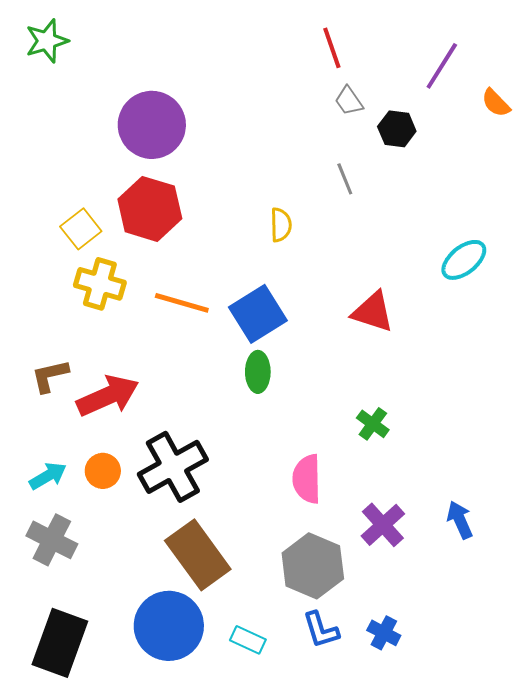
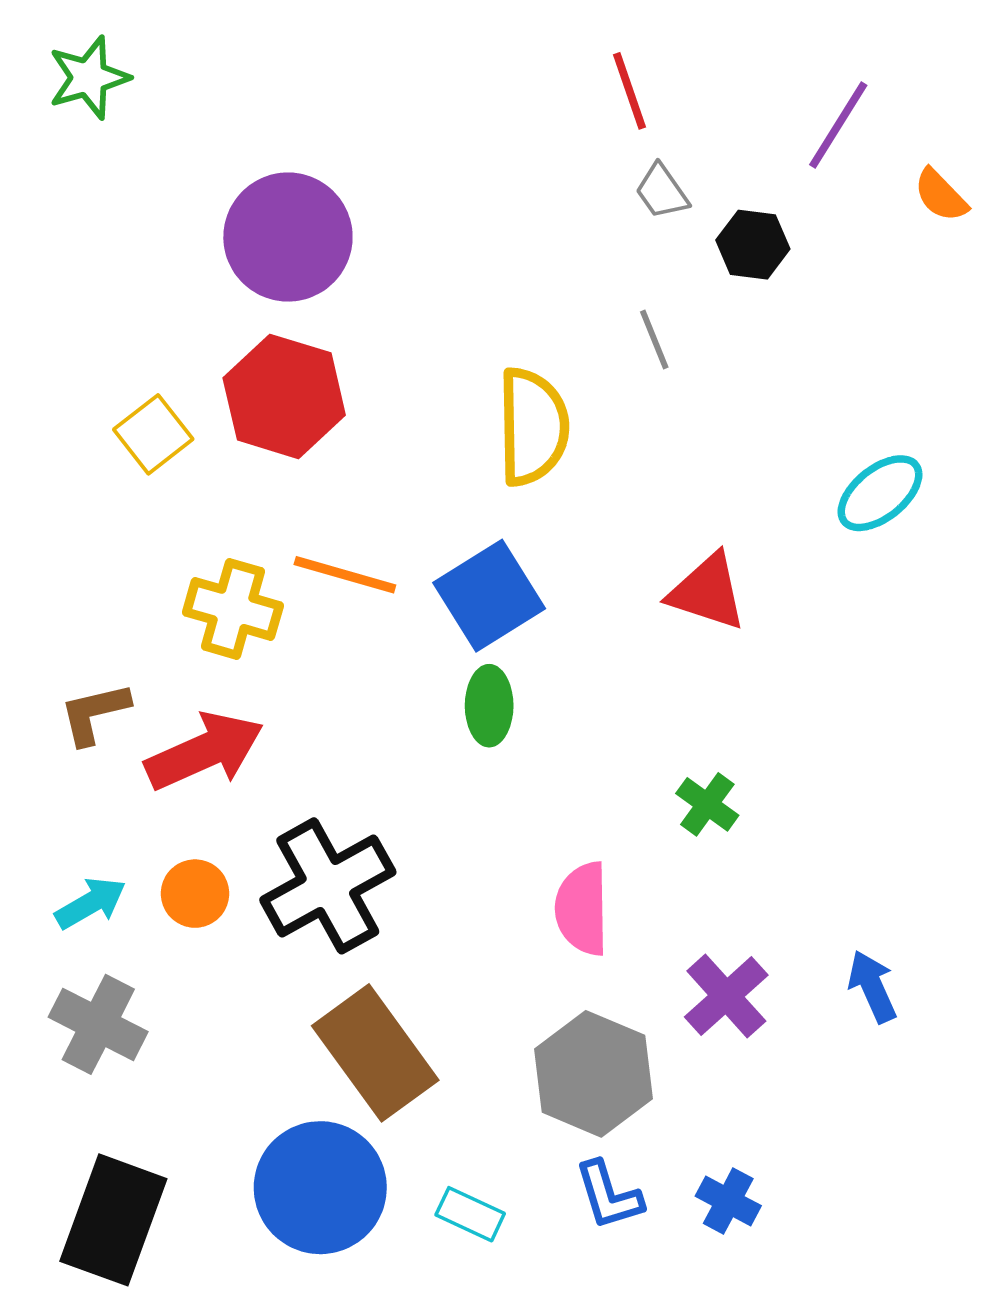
yellow semicircle: (281, 225) -> (533, 427), size x1.8
yellow cross: (100, 284) -> (233, 609), moved

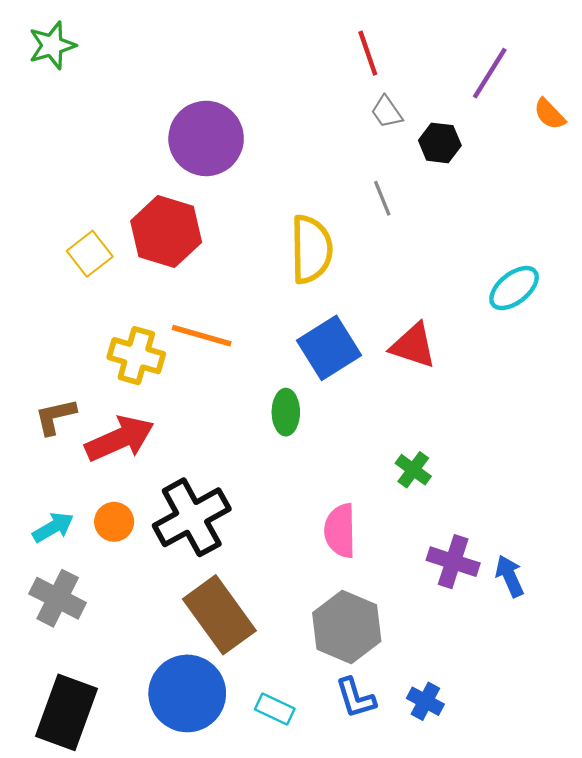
purple circle: (288, 237) -> (206, 138), moved
blue square: (489, 596) -> (329, 348), moved
purple cross: (726, 996) -> (453, 562), moved, turned -30

